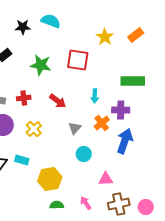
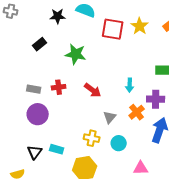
red square: (78, 60) -> (113, 29), moved
yellow cross: (34, 129) -> (92, 138), moved, turned -35

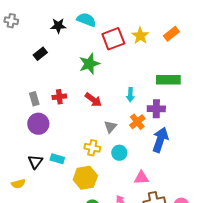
red square: (113, 29) -> (113, 39), turned -30
green star: (76, 54) -> (89, 64), moved, turned -30
gray rectangle: (34, 89) -> (34, 99), turned 64

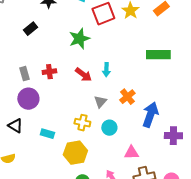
cyan arrow: (130, 95) -> (106, 70), moved
purple cross: (156, 109) -> (173, 136), moved
black triangle: (35, 162) -> (15, 126), moved, turned -35

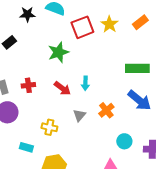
blue arrow: (150, 115) -> (139, 100), moved, turned 110
yellow cross: (82, 123) -> (49, 127), moved
cyan circle: (109, 128) -> (124, 141), moved

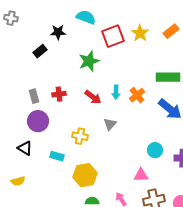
black star: (27, 14) -> (58, 32), moved
orange cross: (106, 110) -> (137, 95), moved

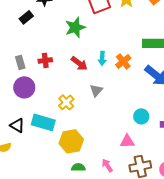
yellow cross: (80, 136) -> (66, 102), turned 35
black triangle: (25, 148) -> (17, 125), moved
cyan rectangle: (57, 156) -> (43, 122), size x1.6

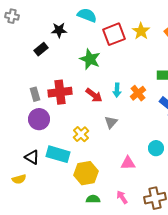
green star: (75, 27) -> (90, 59), turned -30
red cross: (45, 60) -> (60, 92), size x1.6
pink triangle: (127, 141) -> (128, 163), moved

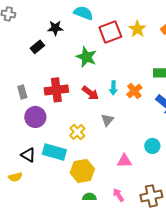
gray rectangle: (35, 94) -> (22, 92), moved

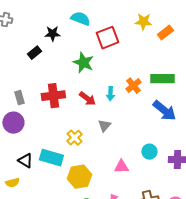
yellow star: (137, 29) -> (143, 22), moved, turned -30
orange cross: (134, 91) -> (133, 86), moved
purple circle: (35, 117) -> (13, 123), moved

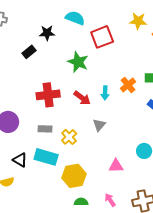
gray rectangle: (19, 98) -> (45, 129), moved, turned -72

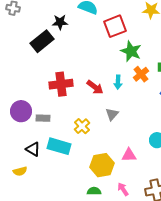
black rectangle: (29, 52) -> (42, 41), size x1.6
green star: (78, 62) -> (131, 51), moved
gray rectangle: (45, 129) -> (43, 118), moved
yellow hexagon: (74, 176) -> (102, 165), moved

